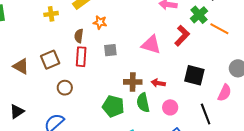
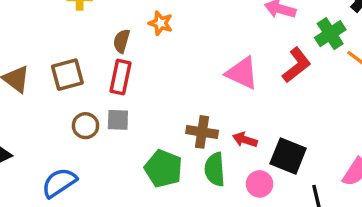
gray square: (110, 50) -> (118, 120), moved
black square: (194, 75) -> (288, 156), moved

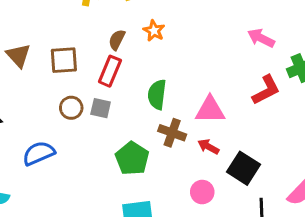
pink triangle: (242, 73) -> (210, 110), moved, turned -36
green semicircle: (215, 169) -> (157, 95), moved
pink circle: (260, 184) -> (202, 192), moved

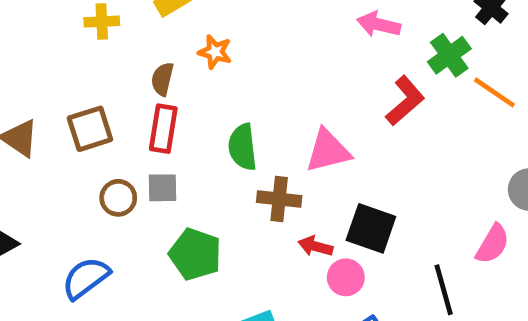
red arrow: (208, 147) -> (315, 246), moved
green pentagon: (132, 158) -> (195, 254), moved
black square: (243, 168) -> (371, 228), moved

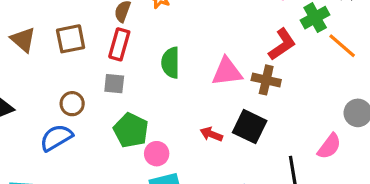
brown circle: (118, 198) -> (72, 104), moved
brown cross: (279, 199) -> (266, 80), moved
pink circle: (346, 277) -> (157, 154), moved

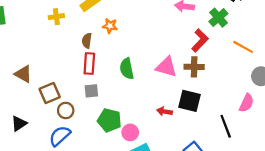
brown square: (71, 39) -> (50, 93), moved
orange line: (342, 46) -> (243, 47), moved
pink triangle: (227, 72) -> (166, 67), turned 35

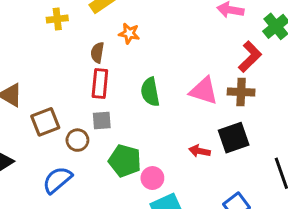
black square: (190, 101) -> (234, 138), turned -35
brown circle: (66, 111) -> (77, 140), moved

